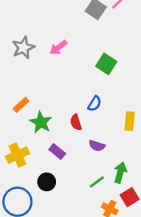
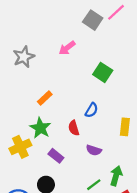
pink arrow: (58, 48) -> (67, 48), moved
orange rectangle: (21, 105) -> (45, 98), moved
yellow cross: (17, 155) -> (20, 147), moved

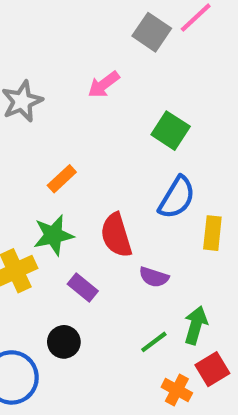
blue semicircle: (92, 110) -> (177, 198), moved, size x1.5
green star: (40, 128) -> (53, 235), turned 30
red semicircle: (74, 128) -> (116, 235), size x1.5

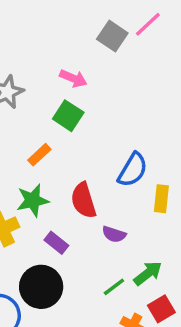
pink arrow: (104, 85) -> (73, 78), turned -120
green square: (171, 131) -> (68, 116), moved
green arrow: (196, 325) -> (148, 273), turned 36
black circle: (64, 342) -> (41, 287), size x1.6

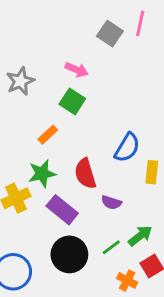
pink line: (148, 24) -> (140, 23), turned -35
purple rectangle: (56, 243) -> (62, 210), size x1.5
black circle: (41, 287) -> (69, 254), moved

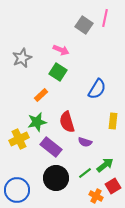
blue semicircle: (127, 148) -> (97, 89), moved

